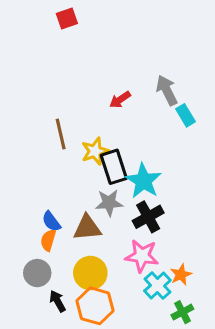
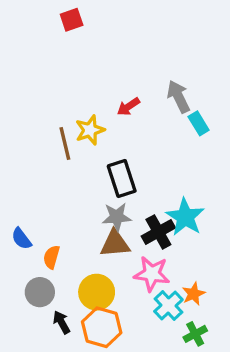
yellow star: (95, 151) -> (90, 130), moved
cyan star: (143, 181) -> (185, 217), moved
blue semicircle: (51, 221) -> (21, 239), moved
brown triangle: (87, 228) -> (115, 244), moved

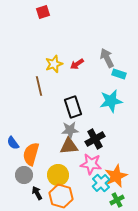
cyan rectangle: (199, 123) -> (119, 74), turned -40
yellow star: (90, 130) -> (54, 64), moved
cyan star: (185, 217) -> (111, 101), moved, turned 30
orange semicircle: (52, 257) -> (31, 154), size x1.6
orange star: (194, 294) -> (116, 176), size x1.6

